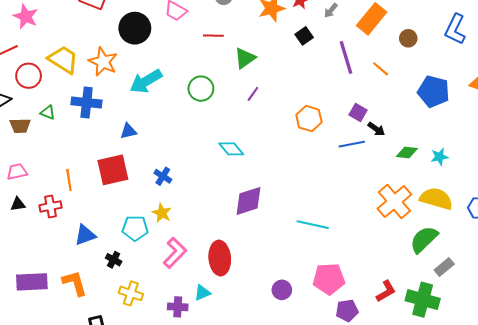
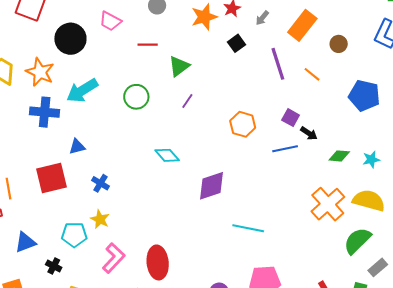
blue cross: (87, 102) -> (45, 112), moved
blue triangle: (128, 131) -> (77, 147), moved
purple diamond: (248, 201) -> (212, 186), moved

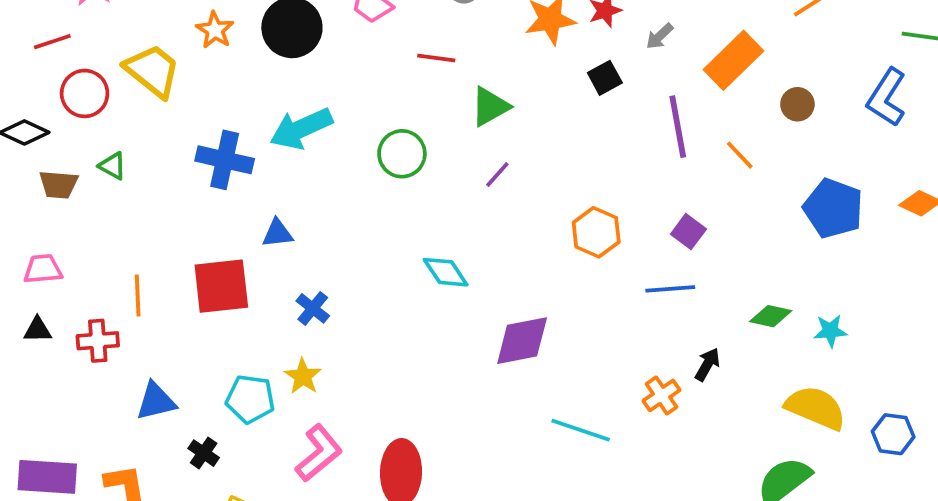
orange star: (40, 72) -> (215, 30), moved, size x0.7
black arrow: (309, 133) -> (707, 364), moved, turned -102
orange cross: (328, 204) -> (662, 395), moved, size x0.6

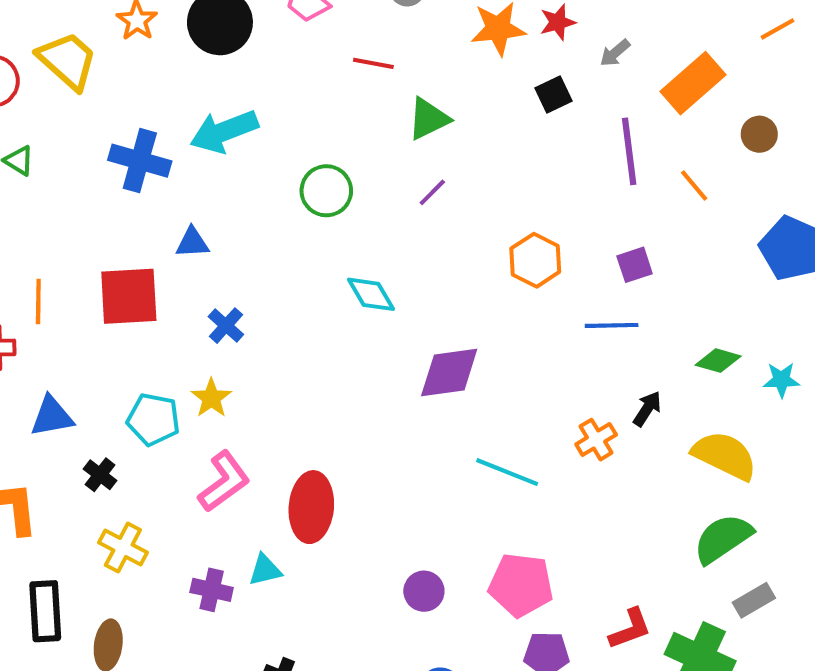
green circle: (402, 154) -> (326, 191), moved
purple square: (688, 232) -> (635, 265), turned 32
yellow semicircle: (816, 408) -> (725, 455), moved

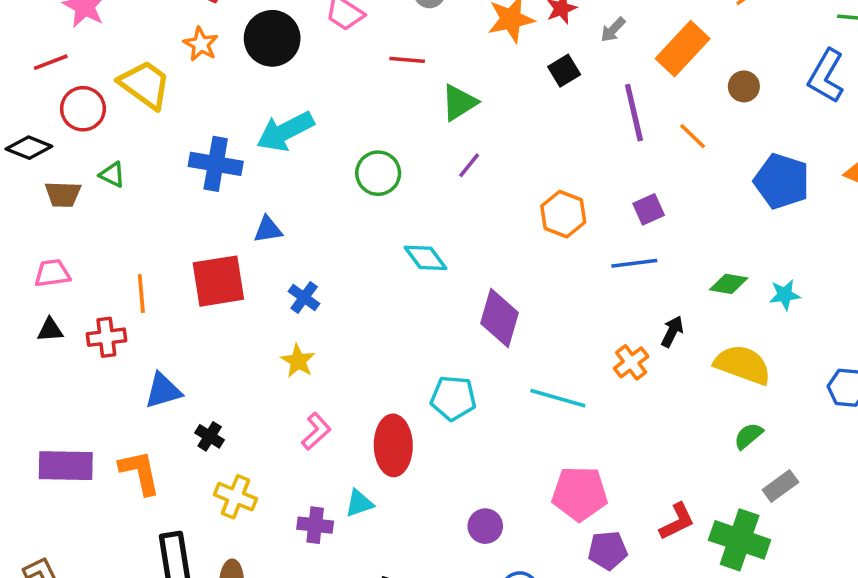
purple diamond: (449, 372) -> (499, 318), turned -60
cyan pentagon: (153, 419) -> (453, 398), moved
pink L-shape: (224, 482) -> (316, 431), size x0.7
green semicircle: (723, 539) -> (748, 436), size x0.6
purple circle: (424, 591) -> (485, 526), moved

